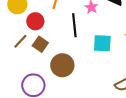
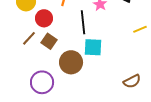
cyan square: (102, 43) -> (93, 47), moved

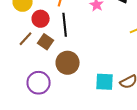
black line: (83, 22) -> (65, 25), moved
cyan square: (93, 47) -> (105, 82), moved

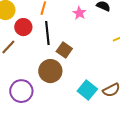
brown square: (46, 42) -> (64, 50), moved
cyan square: (105, 82) -> (87, 90), turned 36

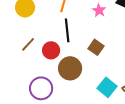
red circle: (23, 27) -> (51, 50), moved
brown square: (64, 50) -> (96, 47), moved

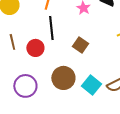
brown line: (28, 44) -> (12, 42), turned -56
brown circle: (70, 68) -> (63, 78), moved

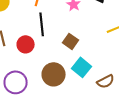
cyan square: (91, 85) -> (82, 67), moved

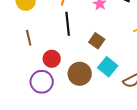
red circle: (26, 44) -> (52, 59), moved

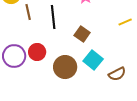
brown line: (29, 38) -> (28, 12), moved
purple circle: (42, 82) -> (14, 56), moved

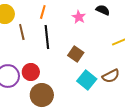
brown circle: (65, 67) -> (42, 95), moved
brown semicircle: (117, 74) -> (111, 76), moved

